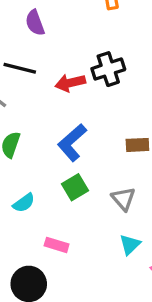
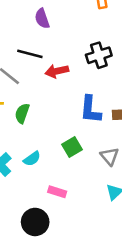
red arrow: (70, 83) -> (57, 71), moved
blue L-shape: (72, 143) -> (90, 110), moved, turned -44

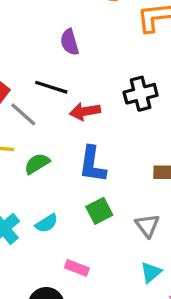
blue L-shape: (90, 110) -> (92, 164), moved
green semicircle: (22, 113) -> (37, 164), turned 36

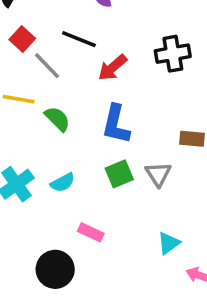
red arrow: (85, 111) -> (113, 68), turned -36
green semicircle: (37, 164) -> (57, 119), turned 72
gray triangle: (147, 226) -> (158, 174), moved

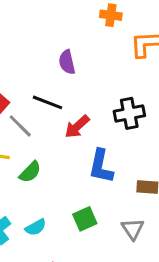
green semicircle: (57, 119) -> (30, 172), turned 90
blue L-shape: (116, 124) -> (101, 166), moved
gray triangle: (158, 174) -> (133, 229), moved

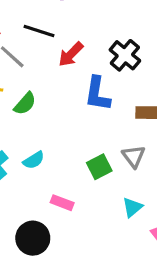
black cross: (129, 113) -> (125, 55), moved, turned -36
green square: (85, 219) -> (99, 167), moved

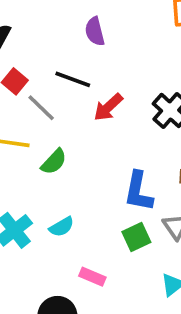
blue L-shape: (97, 94) -> (138, 191), moved

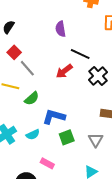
black line: (73, 79) -> (80, 54), moved
blue L-shape: (138, 191) -> (54, 117), moved, turned 90
green square: (136, 237) -> (67, 137), moved

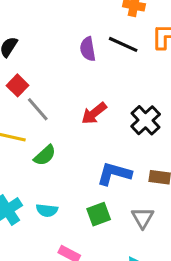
black line: (80, 54) -> (123, 44), moved
blue L-shape: (54, 117) -> (114, 174), moved
cyan semicircle: (33, 135) -> (47, 210), turned 32

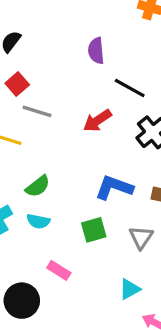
black line: (123, 44) -> (130, 88), moved
gray line: (38, 109) -> (37, 111), turned -36
green semicircle: (45, 155) -> (38, 186), moved

